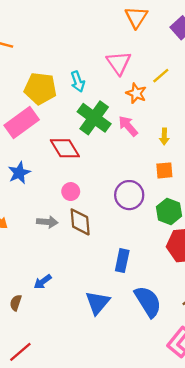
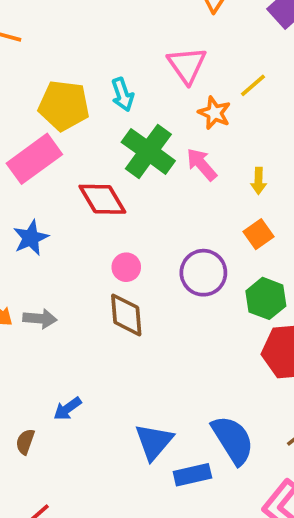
orange square: (164, 170) -> (259, 234), turned -30
pink circle: (71, 192) -> (126, 267), moved
gray arrow: (47, 222) -> (40, 319), moved
blue rectangle: (122, 261) -> (192, 475), moved, turned 65

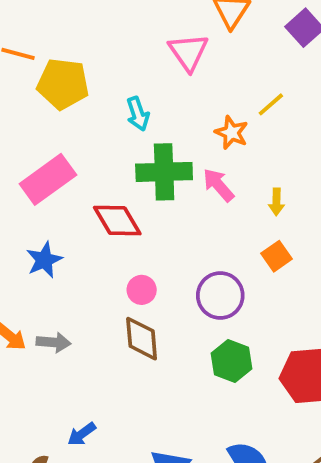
pink triangle: (187, 65) -> (188, 52), moved
yellow pentagon: (64, 106) -> (63, 84), moved
green cross: (148, 151) -> (164, 172), turned -38
green hexagon: (266, 298) -> (232, 361), moved

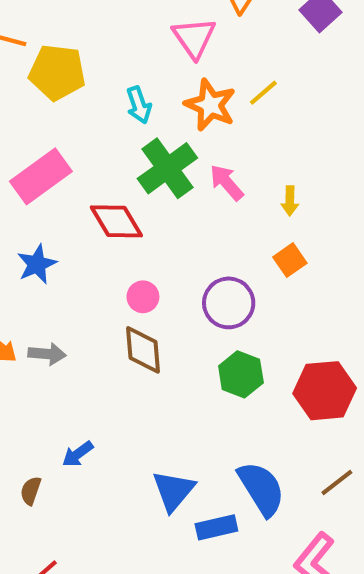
yellow line: (271, 104) -> (263, 93), moved
orange star: (232, 133) -> (210, 105), moved, size x1.4
green cross: (164, 172) -> (167, 168), turned -34

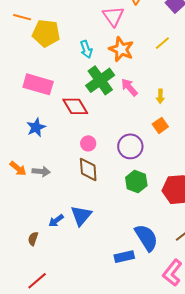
yellow line: (263, 93) -> (162, 43), moved
pink rectangle: (41, 176) -> (38, 84), turned 52
blue triangle: (174, 491) -> (81, 216), moved

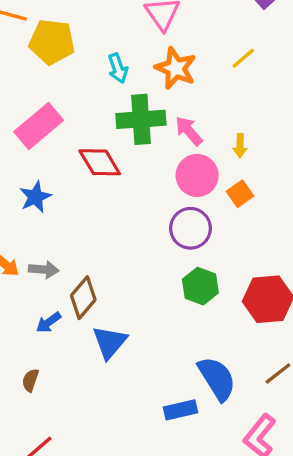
green cross: (100, 80) -> (141, 119), turned 32
pink rectangle: (38, 84) -> (39, 126), turned -56
pink circle: (88, 143) -> (197, 175), moved, size x1.6
brown diamond: (88, 170) -> (83, 298), moved, turned 45
blue arrow: (56, 221) -> (49, 322), moved

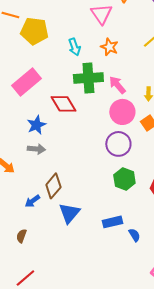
orange star: (176, 68) -> (109, 47), size x0.7
blue star: (35, 197) -> (36, 125), moved
gray arrow: (44, 270) -> (36, 149), moved
blue semicircle: (217, 378) -> (134, 235), size x0.5
blue rectangle: (181, 410) -> (112, 222), moved

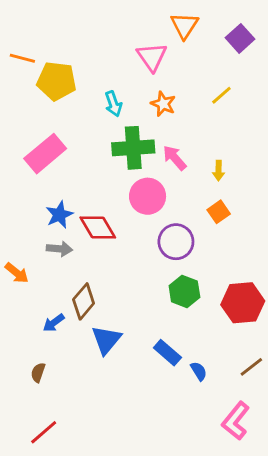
red diamond: (63, 104) -> (98, 227), moved
pink circle: (122, 112) -> (148, 196), moved
blue rectangle: (112, 222) -> (167, 353), turned 54

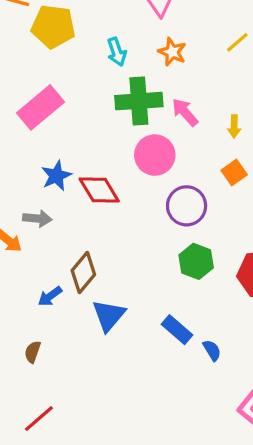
gray arrow: (59, 249) -> (37, 219), moved

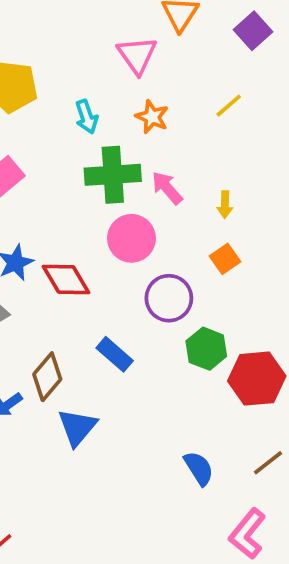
green hexagon: (196, 261) -> (206, 349), moved
blue rectangle: (177, 330) -> (115, 354), moved
blue semicircle: (212, 350) -> (199, 468), size x1.4

